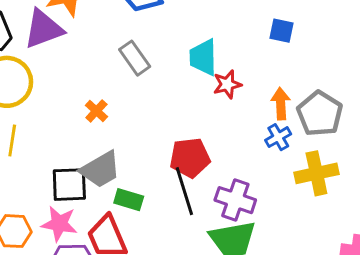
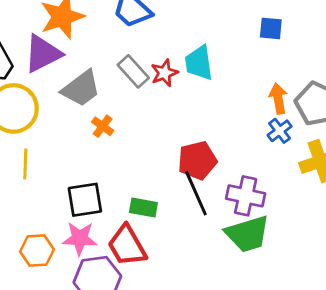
red star: (227, 84) -> (164, 73), moved
gray trapezoid: (100, 169) -> (81, 89), moved

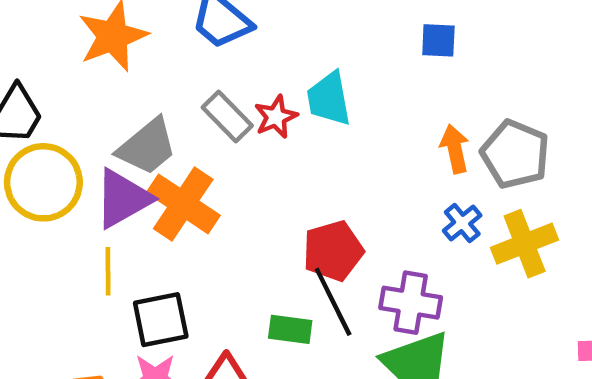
purple triangle: (43, 54) -> (123, 199), moved
orange cross: (103, 126) -> (183, 204), size x2.0
blue cross: (280, 131) -> (462, 223), moved
yellow line: (25, 164) -> (108, 271), moved
green rectangle: (143, 207) -> (290, 329), moved

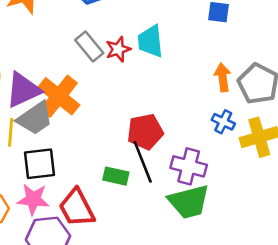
gray trapezoid: (147, 147) -> (35, 118), moved
blue cross: (462, 223) -> (223, 122), turned -30

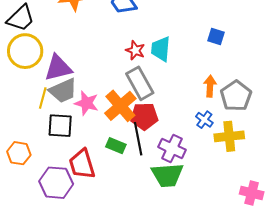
gray rectangle: (89, 47) -> (140, 83), moved, size x1.4
red star: (118, 49) -> (135, 50), turned 30
orange cross: (59, 96) -> (120, 106), moved
pink star: (33, 199) -> (86, 103), moved

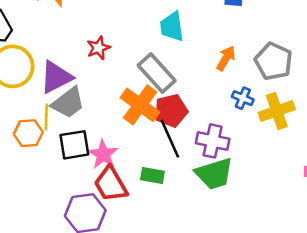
red star: (135, 50) -> (98, 48), moved, turned -30
orange arrow: (210, 86) -> (226, 58), moved, turned 40
pink star: (86, 103) -> (103, 154), moved, turned 30
green rectangle: (116, 146) -> (152, 176), moved
orange hexagon: (19, 153) -> (28, 133), moved

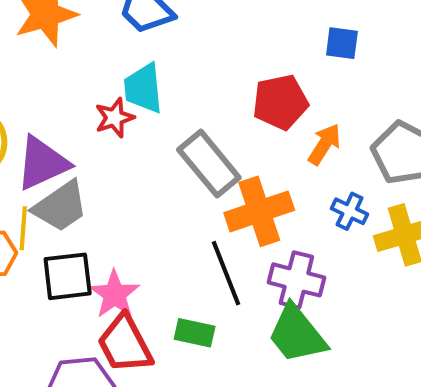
cyan trapezoid: (172, 27) -> (143, 88), moved
orange cross: (140, 105) -> (259, 211), moved, turned 33
red pentagon: (171, 111) -> (280, 102), moved
green trapezoid: (214, 174) -> (297, 334), turned 66

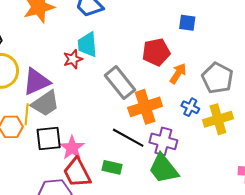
black line: (226, 273) -> (128, 138), turned -40

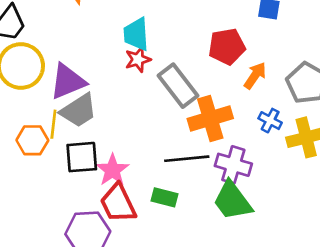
red star: (73, 59) -> (138, 59), moved
black line: (128, 138) -> (187, 159), turned -36

